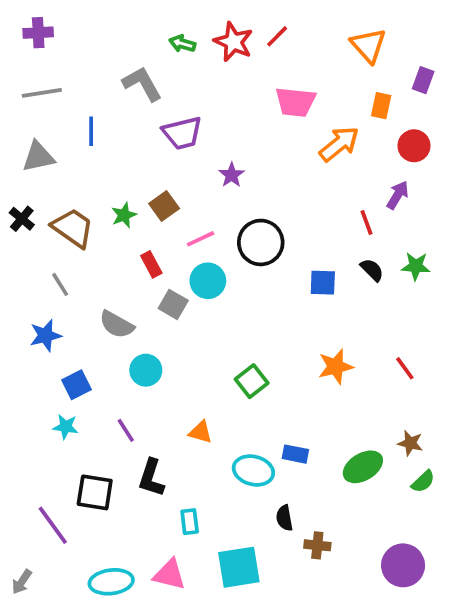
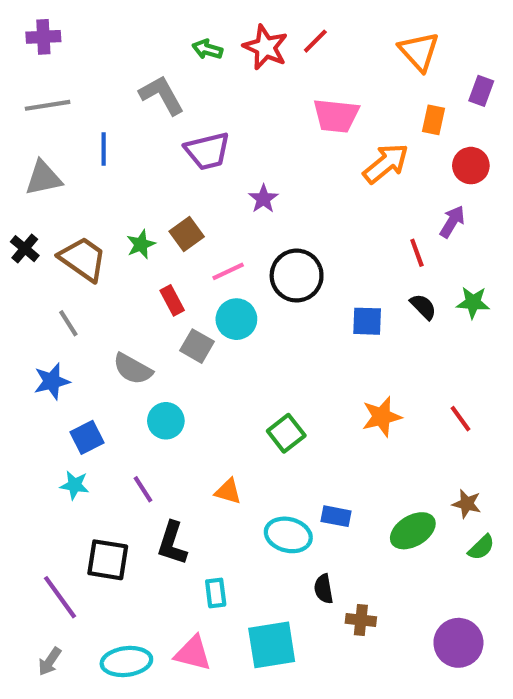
gray arrow: (22, 582) -> (50, 661), moved

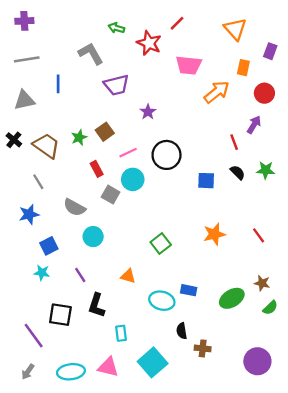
red star: (265, 47) -> (149, 43), moved
cyan square: (272, 645) -> (153, 362), turned -32

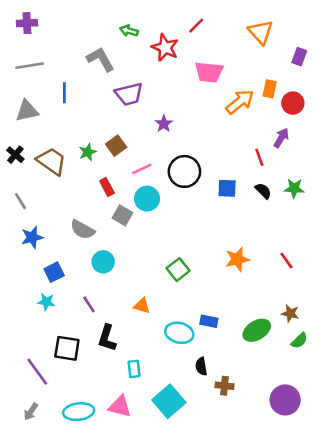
orange rectangle: (243, 68) -> (270, 89), moved
blue square: (206, 181) -> (227, 188), moved
gray line: (38, 182) -> (21, 201), moved

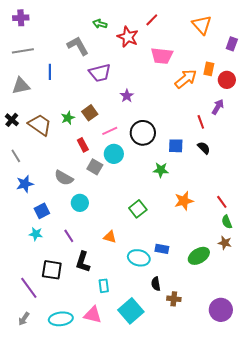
green star: (294, 188) -> (161, 170), moved
green semicircle: (299, 341) -> (227, 222), moved, turned 112

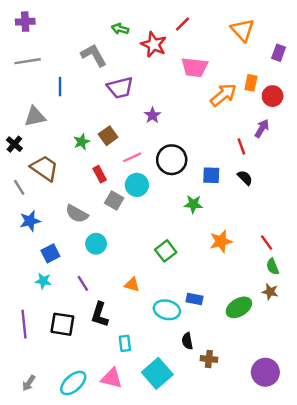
gray triangle: (21, 86) -> (35, 116), moved
brown trapezoid: (40, 125) -> (44, 168), moved
purple line: (29, 288) -> (24, 324), moved, turned 30
cyan ellipse: (61, 319) -> (73, 383), turned -35

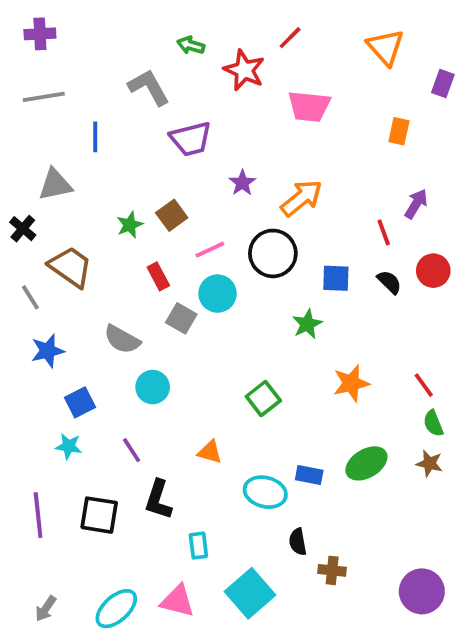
orange arrow: (223, 95) -> (302, 198), moved
red circle: (273, 96) -> (433, 271), moved
green star: (193, 204) -> (307, 324), turned -30
green ellipse: (239, 307) -> (366, 463), moved

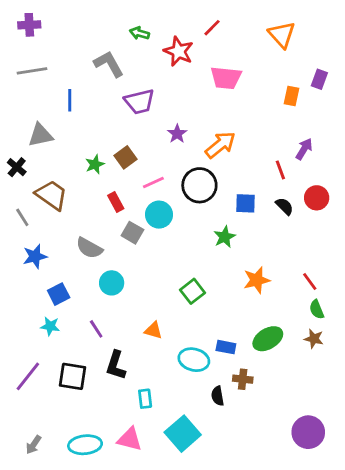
purple rectangle: (443, 83) -> (319, 79), moved
purple line: (38, 515) -> (28, 376), turned 44
brown cross: (332, 570) -> (243, 379), moved
cyan ellipse: (116, 609) -> (85, 445), turned 36

